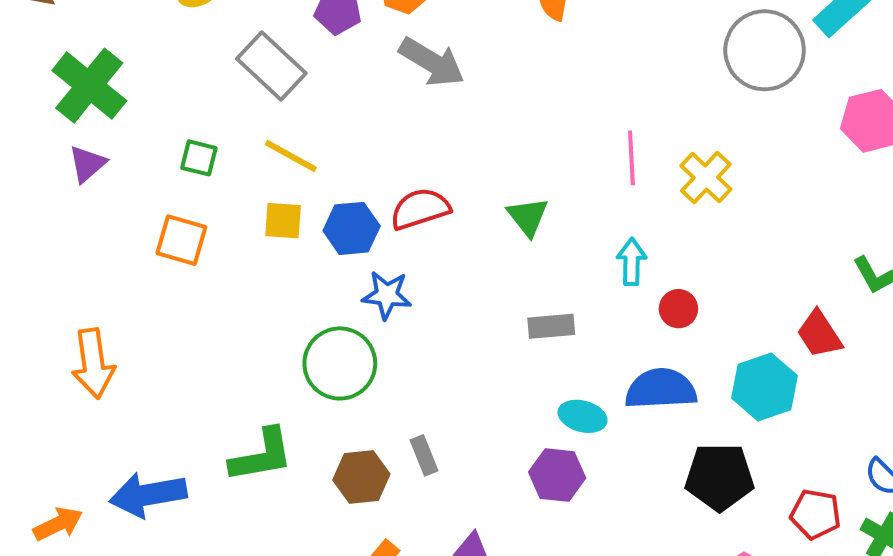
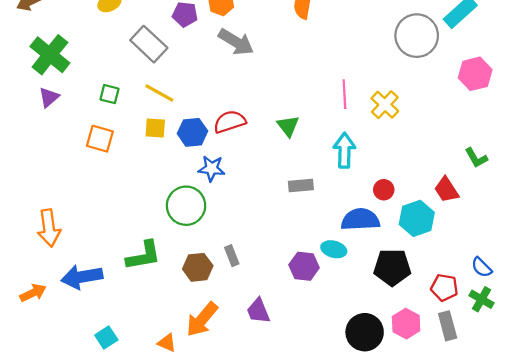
cyan arrow: (631, 262) -> (344, 150), size x1.4
red circle: (678, 309) -> (384, 190), moved
orange arrow: (93, 363) -> (49, 228), moved
cyan ellipse: (583, 416) -> (334, 249), moved

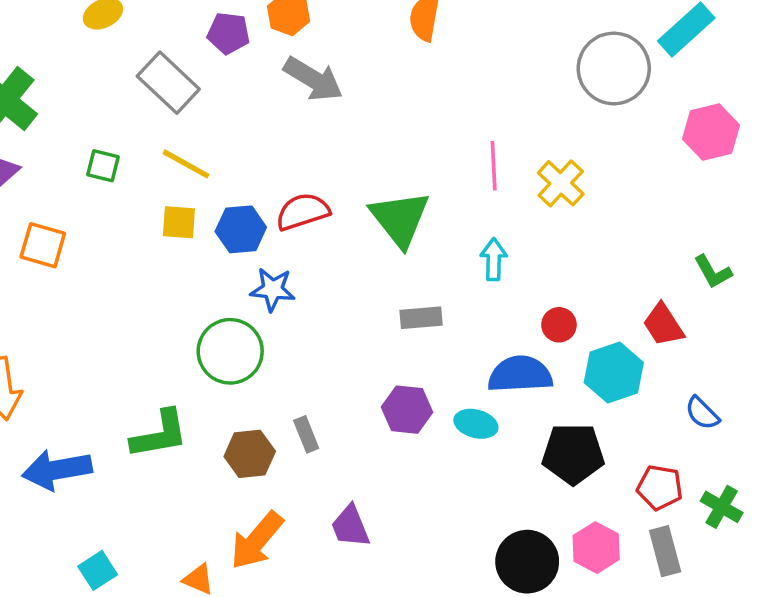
green triangle: (288, 126) -> (400, 219), size x1.6
orange square: (100, 139) -> (43, 245), moved
cyan arrow: (344, 150) -> (494, 259), size x0.7
purple hexagon: (304, 266) -> (407, 410), moved
blue semicircle: (482, 267) -> (702, 413), moved

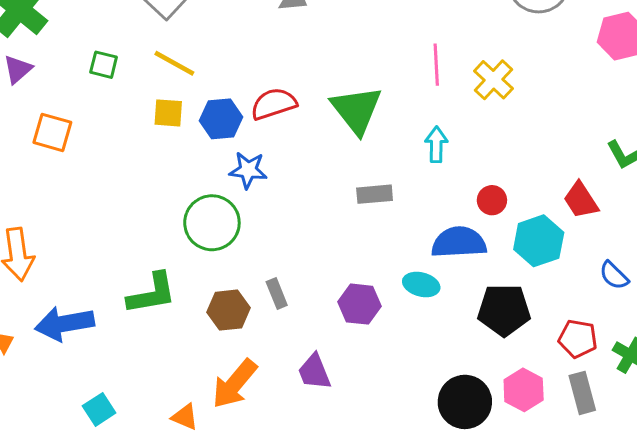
purple hexagon: (407, 410) -> (359, 304), moved

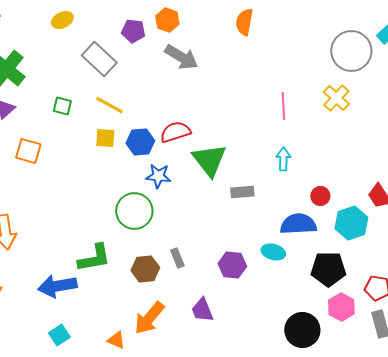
yellow cross: (493, 80) -> (336, 98), moved
green triangle: (356, 110) -> (209, 160), moved
blue arrow: (64, 324) -> (57, 286), moved
pink hexagon: (524, 390) -> (341, 307), moved

